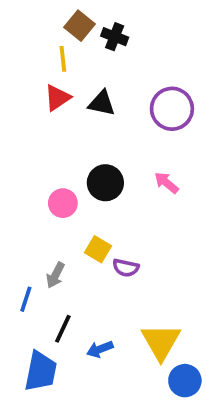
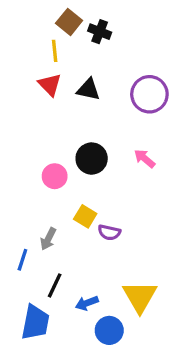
red triangle: (57, 98) -> (50, 85), turned -40
blue circle: (185, 381) -> (109, 330), moved

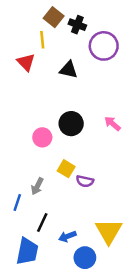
red triangle: (50, 85) -> (26, 62), moved
purple circle: (149, 94) -> (104, 46), moved

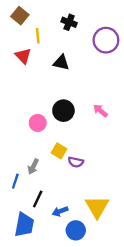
brown square: (54, 17) -> (20, 16), moved
purple circle: (104, 46) -> (106, 40), moved

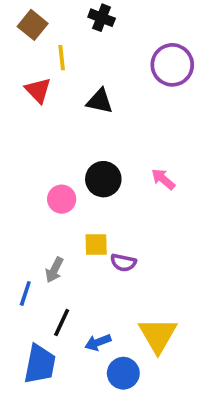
black cross: (69, 22) -> (102, 18), moved
yellow square: (59, 151) -> (96, 244), turned -32

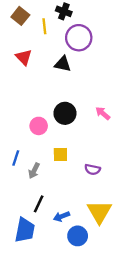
yellow line: (62, 58) -> (44, 26), moved
purple circle: (172, 65) -> (79, 38), moved
purple semicircle: (123, 263) -> (92, 169), moved
blue line: (25, 293) -> (16, 158), moved

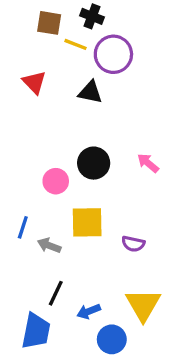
brown square: (20, 16) -> (49, 23), moved, turned -30
yellow line: (44, 26) -> (75, 44), moved, turned -63
yellow square: (60, 155) -> (87, 222), size x1.5
gray arrow: (34, 171) -> (49, 245), turned 84

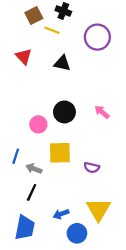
brown square: (49, 23) -> (34, 16), turned -36
purple circle: (113, 54) -> (97, 37), moved
black line: (56, 293) -> (32, 192), moved

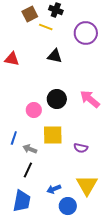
red triangle: (24, 56) -> (12, 59), moved, turned -35
pink arrow: (102, 112) -> (90, 99), size x1.5

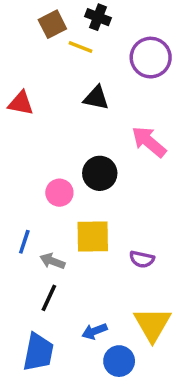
pink arrow: (90, 99) -> (149, 142), moved

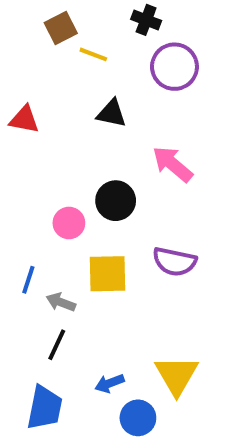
black cross: (98, 17) -> (146, 20), moved
purple semicircle: (142, 259) -> (174, 262), moved, size x1.5

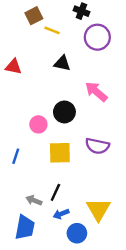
gray arrow: (61, 302) -> (34, 200), moved
black line: (57, 345) -> (55, 192), moved

